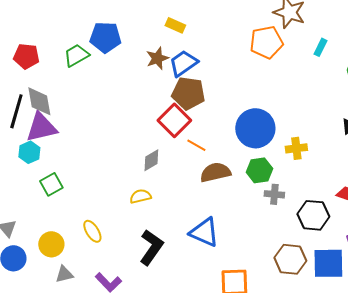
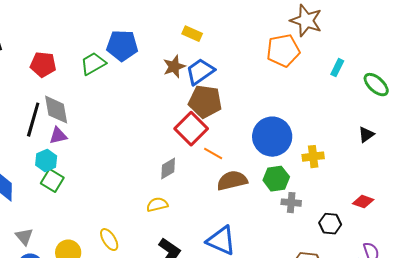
cyan rectangle: (320, 47) -> (337, 68), moved
purple triangle: (41, 127) -> (58, 136), size x0.6
green square: (51, 184) -> (52, 181), moved, turned -30
black hexagon: (313, 215) -> (330, 224), size x0.7

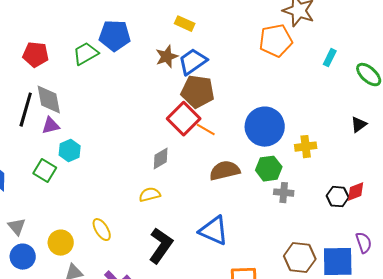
orange line: (213, 154) -> (206, 130), moved
cyan hexagon: (46, 161) -> (70, 151), moved
red diamond: (363, 202) -> (356, 192), turned -40
black hexagon: (330, 224) -> (338, 197), moved

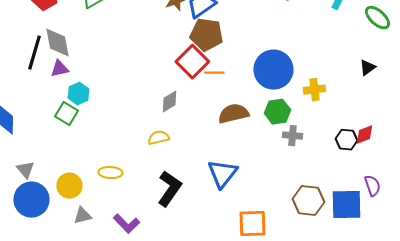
orange line: (206, 130) -> (214, 73), turned -30
green square: (45, 171) -> (66, 114), moved
yellow ellipse: (102, 230) -> (110, 173), turned -55
blue triangle: (214, 231) -> (222, 174), turned 44
blue circle: (23, 257) -> (31, 200), size x1.4

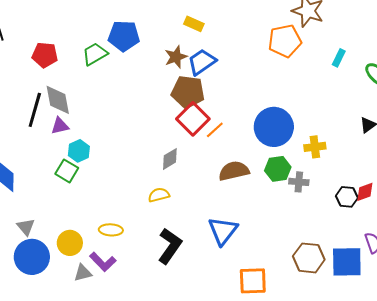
brown pentagon: (206, 35) -> (188, 92), moved
orange line: (214, 73) -> (215, 130), turned -42
gray cross: (292, 136) -> (299, 182), moved
purple L-shape: (126, 224) -> (103, 262), moved

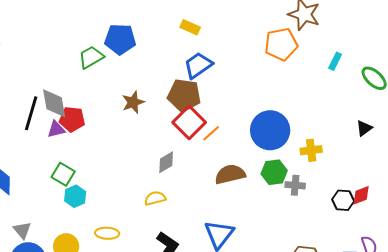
red pentagon: (45, 55) -> (72, 119), moved
brown star: (176, 57) -> (133, 102), moved
cyan hexagon: (79, 151) -> (75, 196), moved

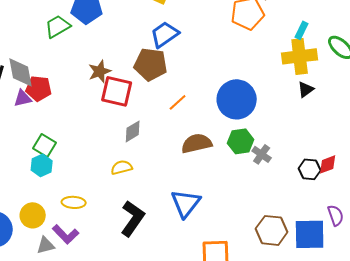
red square: (189, 122) -> (117, 91), moved, turned -32
black triangle: (364, 128) -> (306, 89), moved
yellow cross: (311, 150) -> (300, 56), moved, size x1.6
green square: (63, 174) -> (45, 145), moved
gray cross: (295, 185) -> (262, 154), turned 30

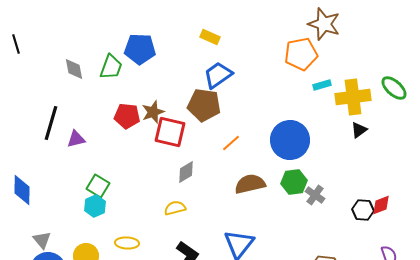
green trapezoid: (58, 26) -> (111, 67), turned 140
cyan rectangle: (302, 30) -> (322, 85), moved, turned 48
gray diamond: (21, 72) -> (74, 69), moved, size x0.7
red pentagon: (39, 88) -> (127, 116), moved

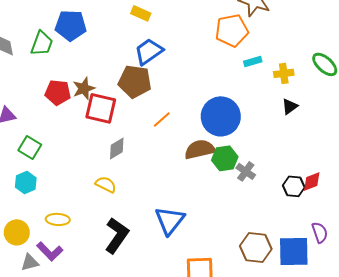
yellow cross: (353, 97) -> (284, 73), size x0.6
brown semicircle: (250, 184) -> (200, 149), moved
green square: (98, 186) -> (30, 147), moved
yellow semicircle: (175, 208) -> (106, 184), turned 40

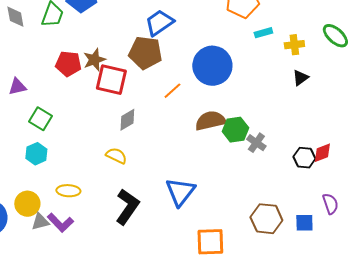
blue circle: (221, 116) -> (212, 66), moved
blue square: (294, 251) -> (304, 223), size x0.6
gray triangle: (30, 262) -> (40, 222), moved

